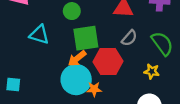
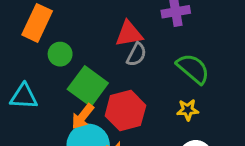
green square: (86, 38) -> (88, 86), turned -32
gray semicircle: (129, 38) -> (136, 55), moved

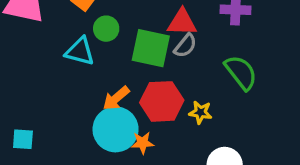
green square: (88, 86) -> (151, 48), moved, turned -36
cyan triangle: (24, 96) -> (80, 51), moved
yellow star: (188, 110) -> (200, 112), moved

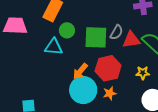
red triangle: (182, 22) -> (131, 40), moved
yellow star: (200, 112) -> (143, 73), moved
orange star: (142, 143) -> (110, 93), moved

